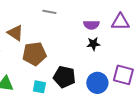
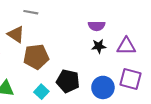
gray line: (49, 12) -> (31, 12), moved
purple triangle: (120, 22) -> (126, 46), moved
cyan square: (39, 87) -> (41, 92), turned 32

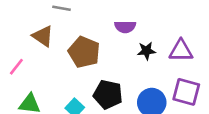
purple semicircle: (97, 26) -> (125, 27), moved
brown pentagon: (36, 57) -> (84, 52), moved, turned 30

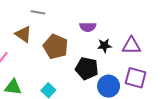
black pentagon: (108, 95) -> (87, 68), moved

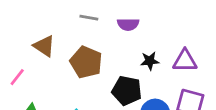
gray line: (38, 12) -> (89, 18), moved
purple semicircle: (88, 27) -> (128, 24), moved

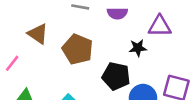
purple triangle: (185, 61) -> (160, 26), moved

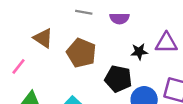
purple triangle: (160, 26) -> (166, 43), moved

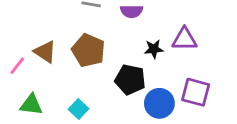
brown triangle: (43, 38) -> (45, 52), moved

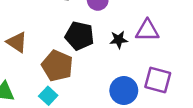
brown pentagon: (88, 50) -> (57, 66), moved
black pentagon: (130, 80) -> (79, 36), moved

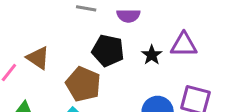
black star: (119, 40) -> (152, 55), turned -30

